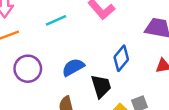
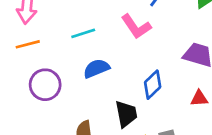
blue semicircle: (73, 67) -> (96, 68), moved

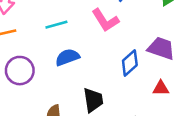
blue diamond: (153, 85) -> (130, 63), moved

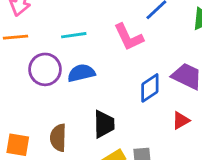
purple circle: (20, 71) -> (45, 69), moved
red triangle: (161, 88) -> (181, 120), turned -35

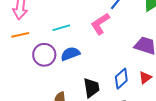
pink L-shape: (129, 37) -> (100, 24), turned 90
blue diamond: (150, 88) -> (121, 79), moved

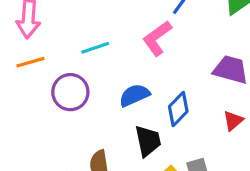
blue semicircle: (70, 54) -> (134, 95), moved
blue diamond: (121, 79) -> (178, 109), moved

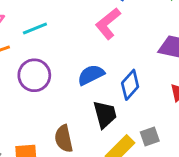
cyan line: (95, 48) -> (35, 29), moved

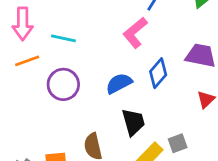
cyan line: (35, 29) -> (63, 38), turned 35
blue diamond: (130, 85) -> (158, 73), moved

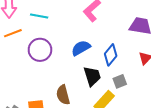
blue diamond: (158, 73) -> (111, 55), moved
gray square: (178, 143) -> (120, 81), moved

